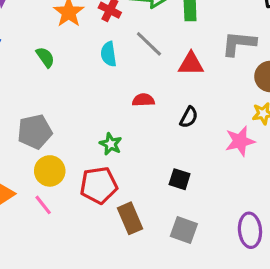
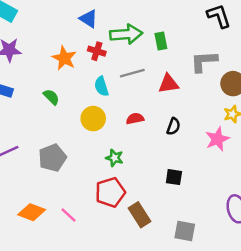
gray line: (149, 44) -> (132, 73), turned -50
yellow circle: (50, 171) -> (93, 119), moved
gray square: (184, 230) -> (185, 231), moved

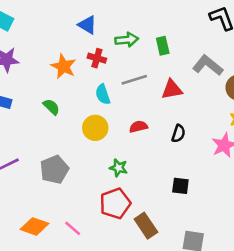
green arrow: (126, 34) -> (127, 40), size x0.7
gray L-shape: (204, 61) -> (208, 65), turned 44

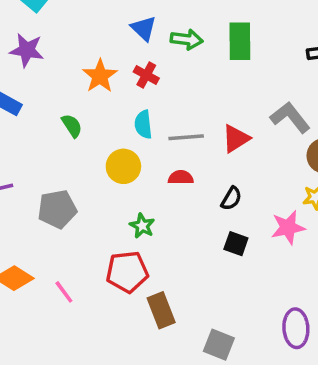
green arrow: (127, 40) -> (187, 39), moved
green rectangle: (163, 46) -> (240, 41), moved, size x1.5
gray line: (134, 80) -> (186, 137), moved
red triangle: (172, 90) -> (236, 139), turned -35
black square: (180, 186) -> (236, 244), moved

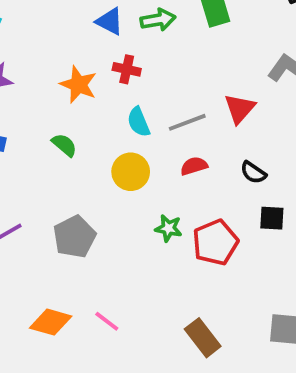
black semicircle: (231, 199) -> (253, 172), turned 110
red pentagon: (127, 272) -> (215, 242), moved
brown rectangle: (161, 310) -> (203, 338), moved

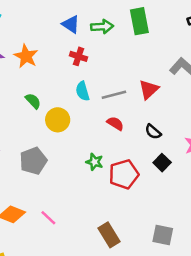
orange star: (78, 84) -> (26, 56), moved
red semicircle: (194, 166) -> (115, 123), turned 42
yellow circle: (131, 172) -> (58, 120), moved
black square: (272, 218) -> (162, 163), turned 35

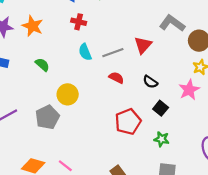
yellow circle: (58, 120) -> (68, 94), moved
green star: (95, 162) -> (162, 139), moved

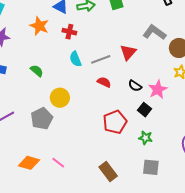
orange star: (33, 26) -> (39, 26), moved
pink star: (189, 90) -> (158, 89), moved

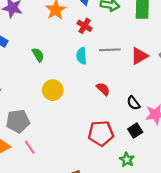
red triangle: (128, 52) -> (139, 56), moved
gray line: (101, 59) -> (110, 50), moved
gray pentagon: (42, 119) -> (18, 121), moved
pink line: (58, 163) -> (30, 147), moved

